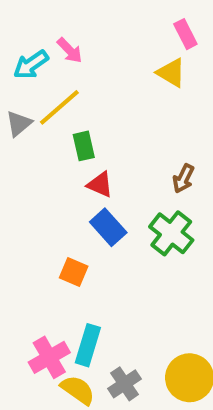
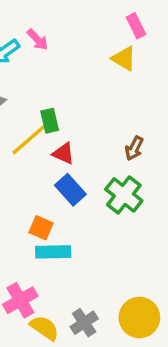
yellow line: (59, 107) -> (29, 140), moved
cyan rectangle: (88, 345) -> (53, 252), moved, turned 72

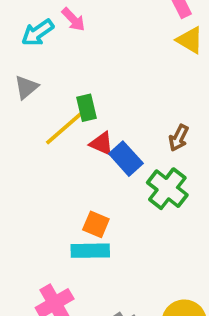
yellow triangle: (124, 59) -> (190, 40), moved
blue rectangle: (70, 190) -> (126, 159), moved
orange square: (41, 228) -> (96, 224), moved

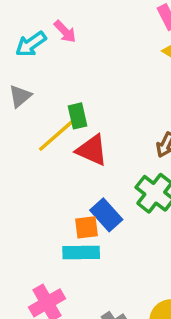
red triangle: (102, 144) -> (92, 150), size x1.4
blue rectangle: (126, 159) -> (106, 215), moved
orange square: (96, 224) -> (87, 227), turned -30

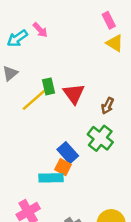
red triangle: (92, 150) -> (74, 94), moved, turned 30
orange square: (87, 227) -> (63, 167), moved, turned 35

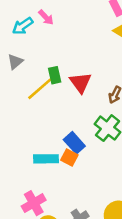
cyan rectangle: (51, 178) -> (46, 159), moved

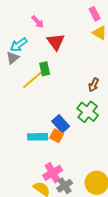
cyan arrow: (23, 26) -> (19, 45), moved
red triangle: (80, 83) -> (56, 42), moved
pink cross: (34, 203) -> (53, 173), moved

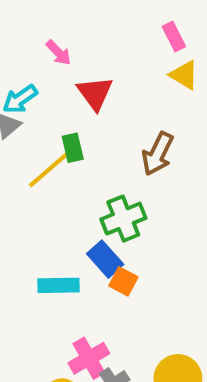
brown arrow: (94, 85) -> (158, 154), moved, size x1.5
green cross: (88, 112) -> (123, 219), moved, turned 30
orange square: (57, 136) -> (123, 281), moved

